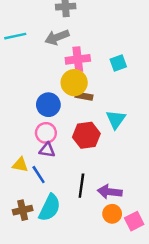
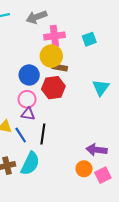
cyan triangle: (116, 119) -> (101, 88), moved
red hexagon: (86, 135) -> (53, 88), moved
black line: (81, 186) -> (43, 134), moved
purple arrow: (110, 192) -> (97, 150), moved

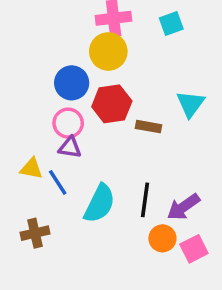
brown rectangle: (60, 68) -> (148, 127), moved
black line: (43, 134) -> (145, 200), moved
purple arrow: (97, 150) -> (183, 207), turned -42
cyan semicircle: (30, 164) -> (100, 203), moved

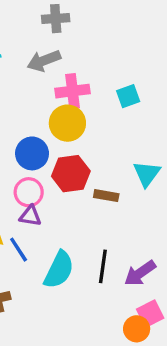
orange circle: (162, 238) -> (137, 329), moved

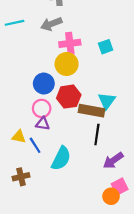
cyan triangle: (147, 174) -> (107, 101), moved
brown rectangle: (106, 196) -> (91, 111), size x1.6
black line: (103, 266) -> (97, 134), moved

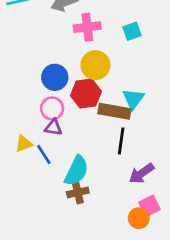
yellow circle: (67, 64) -> (95, 65), moved
yellow triangle: (19, 137) -> (24, 144), turned -32
brown cross: (21, 177) -> (78, 192), moved

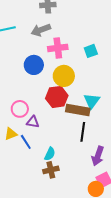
blue circle: (55, 77) -> (34, 65), moved
pink circle: (52, 108) -> (20, 109), moved
cyan semicircle: (76, 171) -> (50, 154), size x0.6
purple arrow: (141, 173) -> (98, 156), turned -36

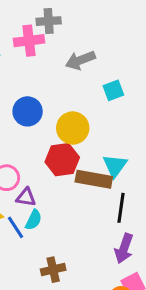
gray arrow: (41, 30) -> (80, 60), moved
pink cross: (58, 48) -> (29, 41), moved
black line: (83, 132) -> (121, 208), moved
cyan semicircle: (50, 154) -> (34, 220), moved

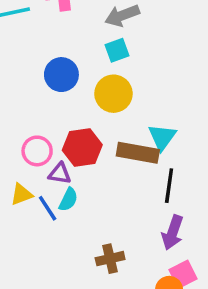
cyan square: (113, 90) -> (117, 50), moved
red hexagon: (62, 160) -> (82, 147), moved
brown cross: (53, 270) -> (110, 259), moved

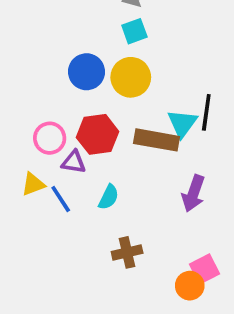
blue circle: (61, 75) -> (87, 72), moved
black line: (169, 186) -> (206, 112), moved
cyan semicircle: (68, 200) -> (109, 197), moved
purple arrow: (173, 233) -> (193, 193), moved

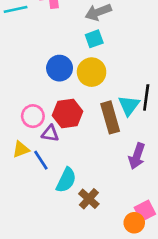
brown rectangle: (157, 140) -> (110, 117), turned 64
cyan semicircle: (109, 197) -> (66, 180), moved, size x1.4
brown cross: (127, 252) -> (89, 199), turned -35

